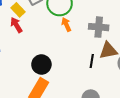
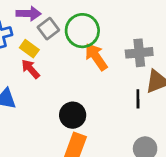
orange arrow: (66, 24) -> (96, 57), size x1.5

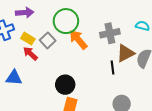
gray square: (48, 29) -> (48, 40), moved

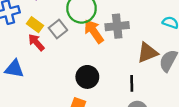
gray cross: (110, 33) -> (117, 26), moved
black line: (113, 68) -> (132, 83), moved
black circle: (65, 85) -> (87, 77), moved

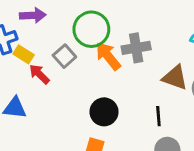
yellow rectangle: (35, 25) -> (24, 54), moved
brown triangle: (148, 53) -> (175, 78), turned 45

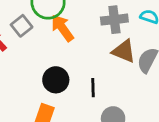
gray cross: (136, 48) -> (114, 20), moved
black line: (158, 116) -> (93, 88), moved

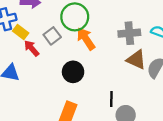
black circle: (56, 80) -> (73, 72), moved
black line: (93, 88) -> (111, 99), moved

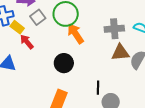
gray square: (52, 36) -> (38, 17), moved
brown triangle: (136, 60) -> (120, 53), turned -30

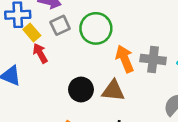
orange arrow: (75, 34) -> (125, 59), moved
brown triangle: (120, 53) -> (113, 91), moved

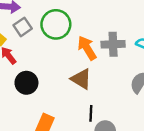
black circle: (81, 89) -> (26, 83), moved
brown triangle: (113, 91) -> (81, 79), turned 35

